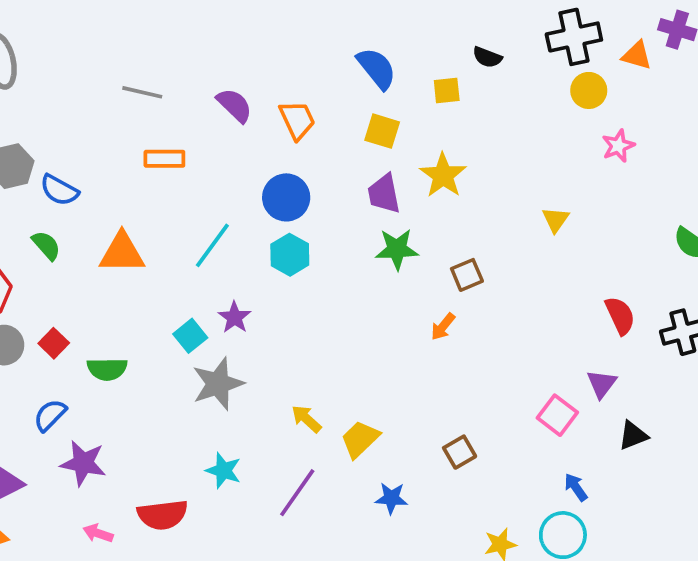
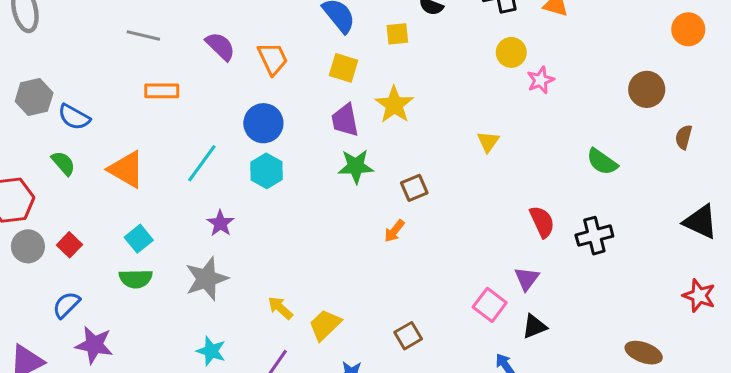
yellow circle: (589, 90) -> (511, 52), moved
orange triangle: (122, 253) -> (126, 169), turned 30
cyan square: (190, 336) -> (139, 239), moved
green semicircle: (107, 369) -> (136, 279), moved
black triangle: (633, 435) -> (534, 326), moved

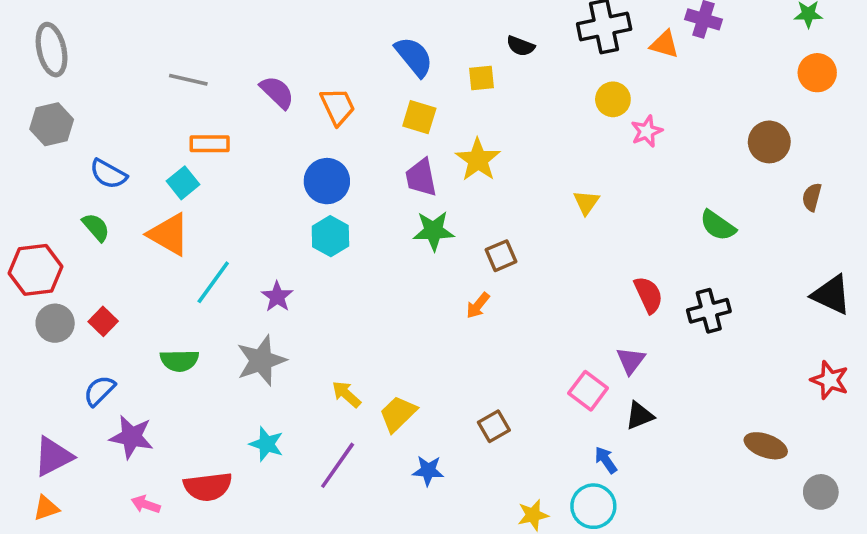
gray hexagon: (34, 97) -> (52, 124), moved
cyan line: (202, 163) -> (213, 282), moved
cyan square: (139, 239) -> (183, 183), moved

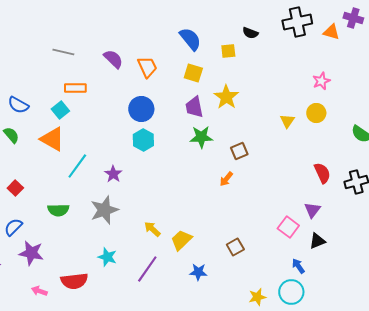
yellow circle: (613, 99) -> (316, 113), moved

